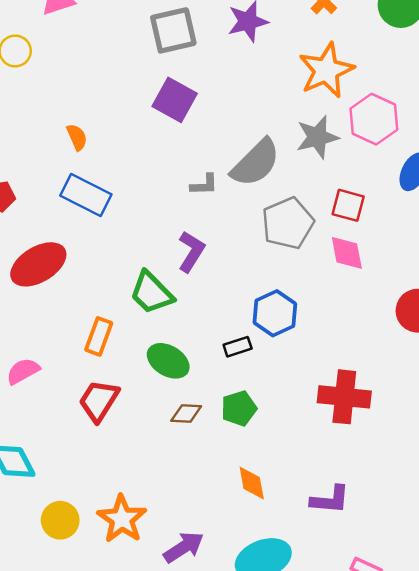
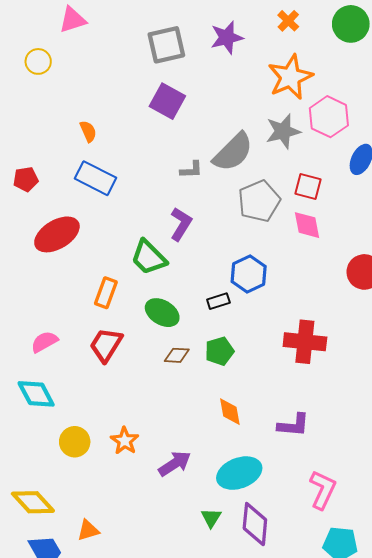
pink semicircle: (23, 371) -> (44, 342), moved
orange star: (122, 519) -> (125, 441), size x0.7

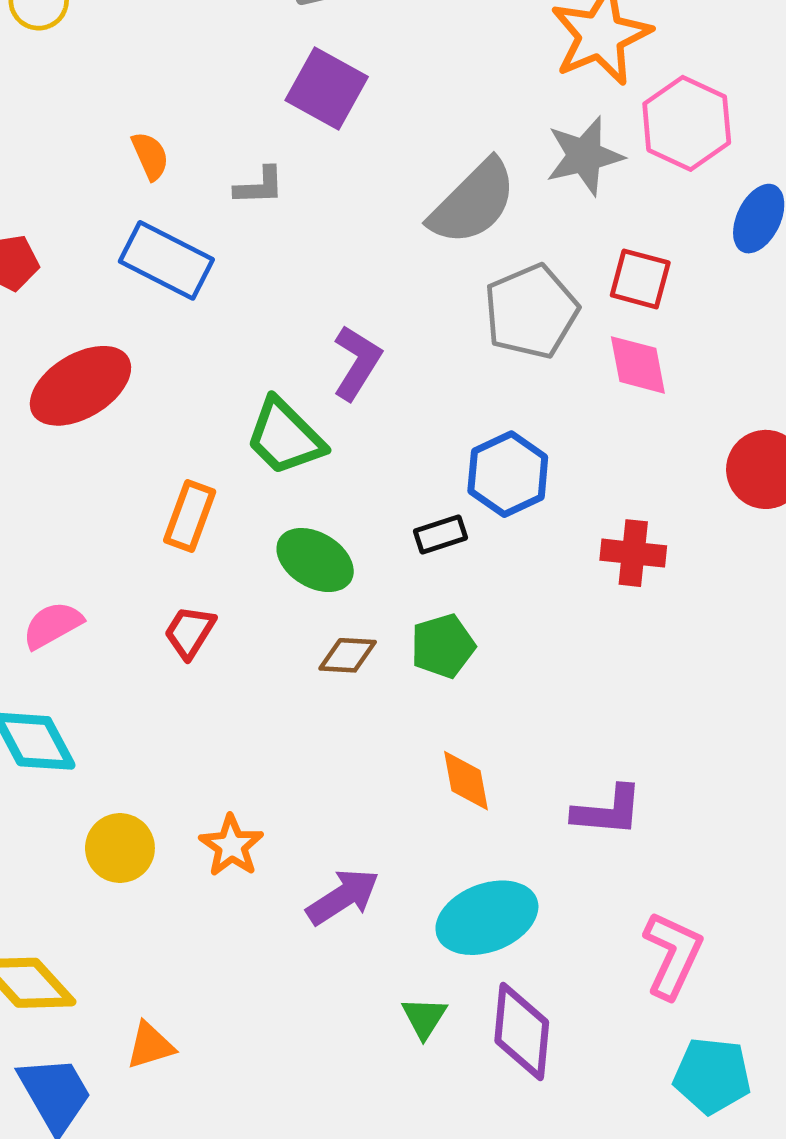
gray L-shape: (191, 170) -> (259, 186), moved
red cross: (305, 342) -> (633, 553), moved, size x0.7
red trapezoid: (106, 345) -> (190, 632), size x0.7

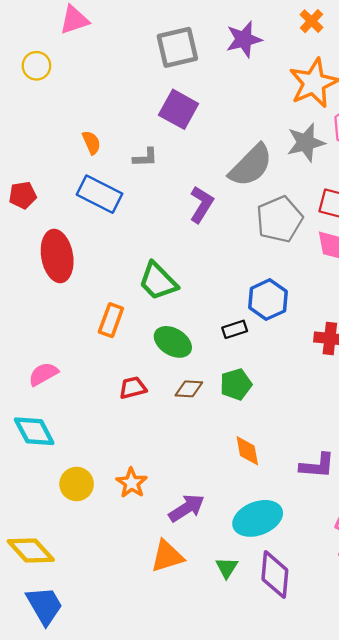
purple L-shape: (357, 363) -> (201, 204), moved
red ellipse: (80, 386) -> (57, 256), turned -69
red trapezoid: (190, 632) -> (133, 388), moved, turned 44
orange triangle: (150, 1045) -> (167, 556), moved, size x1.4

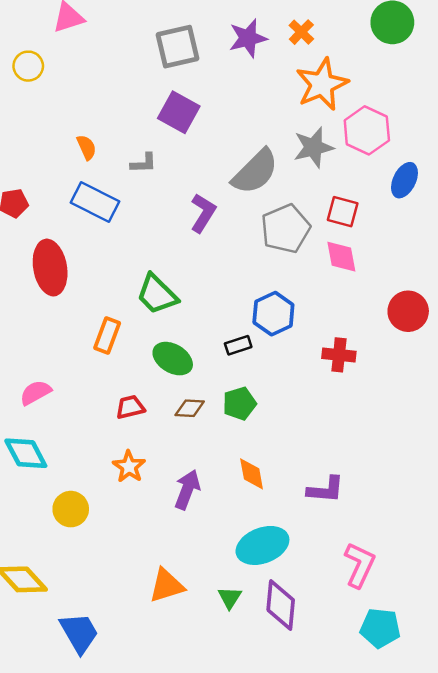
orange cross: (311, 21) -> (301, 32), moved
orange star: (132, 483) -> (129, 467), moved
purple arrow: (187, 508) -> (187, 490), moved, turned -36
blue trapezoid: (44, 605) -> (79, 633), moved

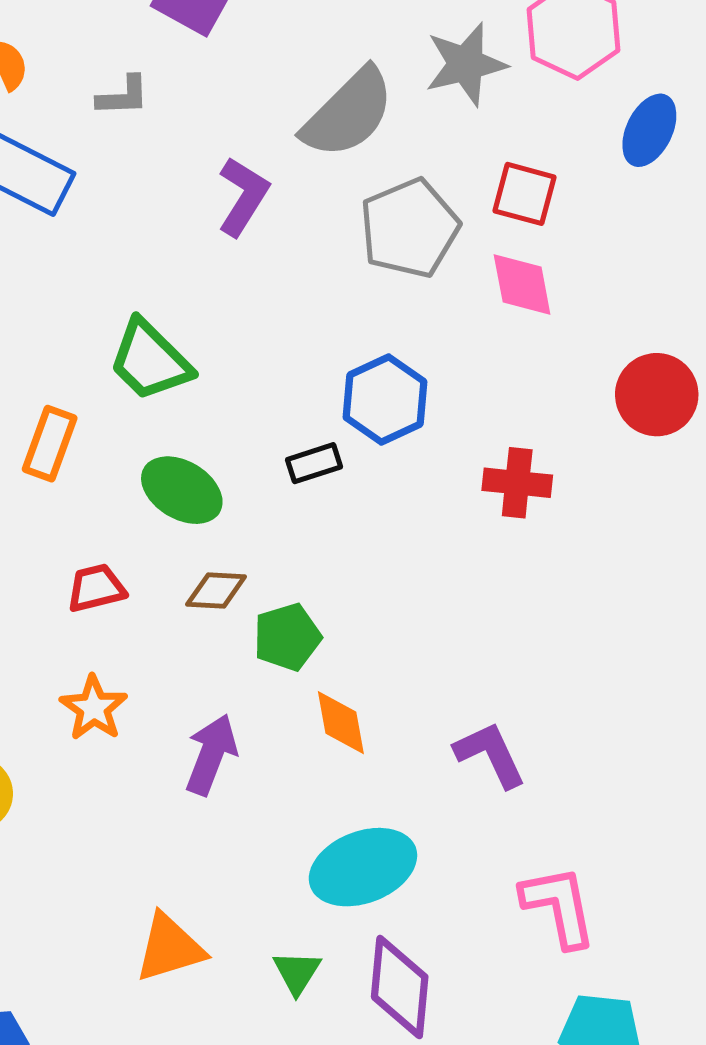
green pentagon: (239, 403) -> (287, 637), moved
purple L-shape: (326, 490) -> (490, 754), turned -120
pink L-shape: (360, 565) -> (559, 906), turned -36

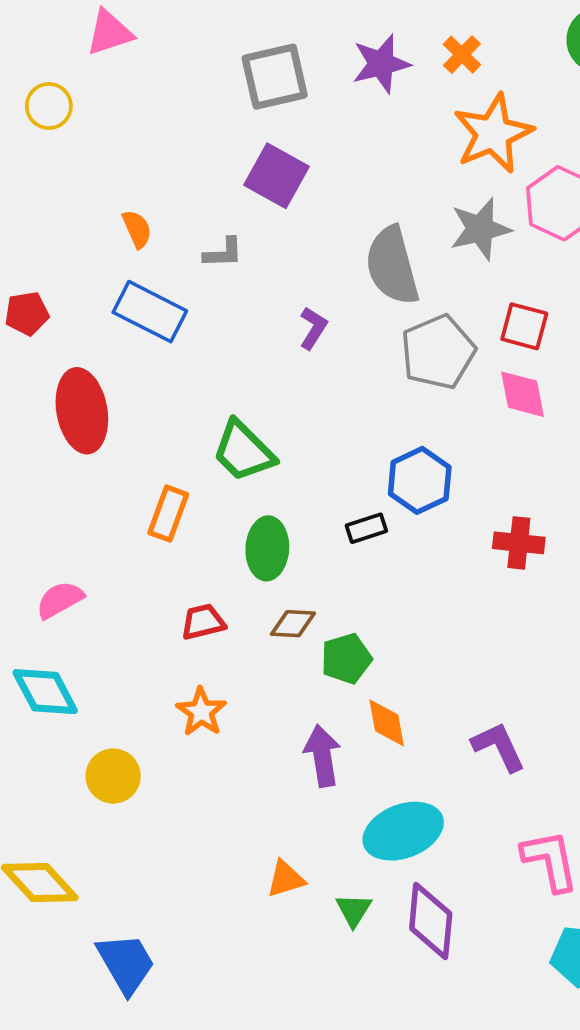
gray semicircle: (348, 113) -> (392, 266), turned 120
purple L-shape: (243, 196) -> (313, 328), size x0.7
green ellipse: (182, 490) -> (267, 548), turned 62
purple arrow: (211, 754) -> (322, 756), moved, turned -30
orange triangle: (170, 948) -> (286, 879), moved, size x0.7

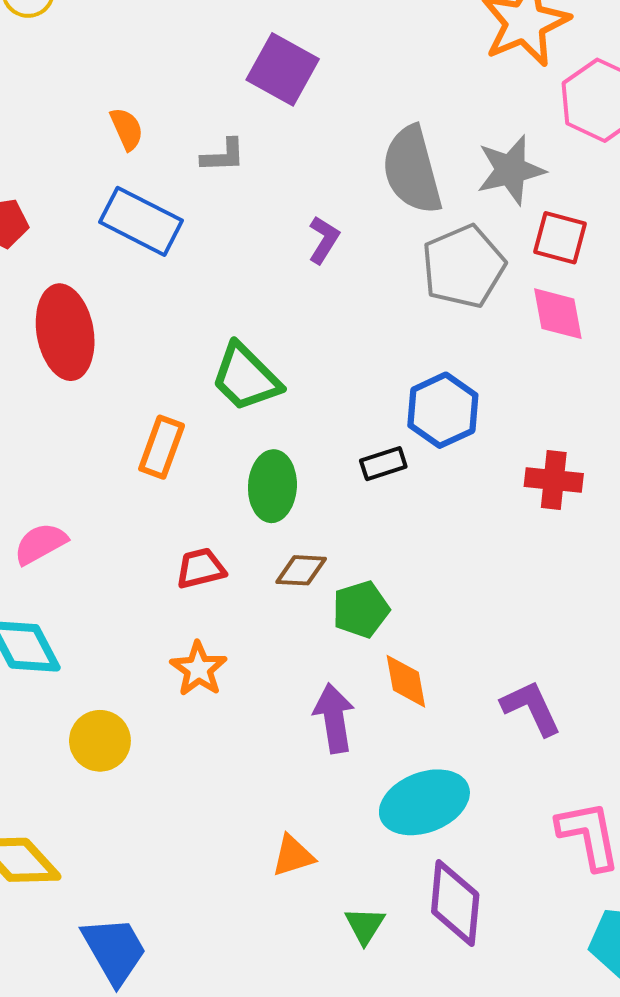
gray star: (480, 229) -> (511, 170), moved
green triangle: (354, 910) -> (365, 926), moved

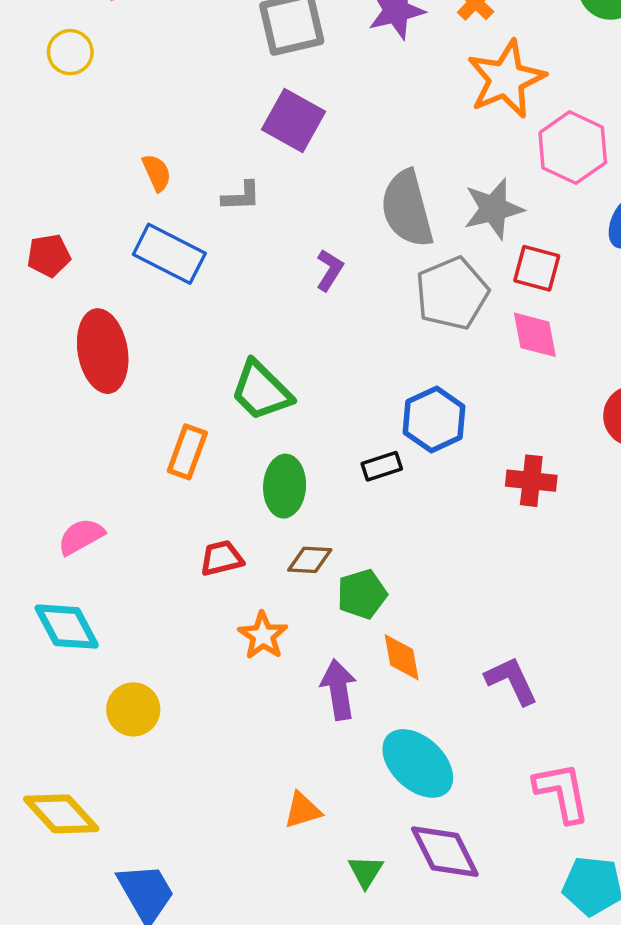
orange star: (199, 669) -> (263, 636), moved
cyan ellipse: (424, 802) -> (418, 763), turned 64
purple diamond: (455, 903) -> (445, 852), turned -32

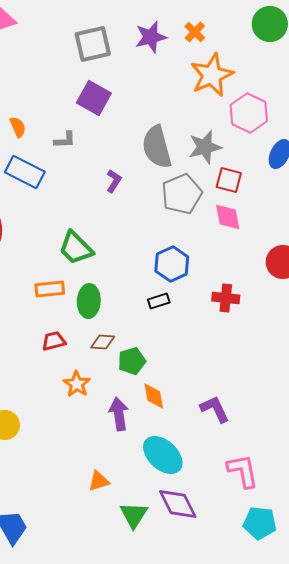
orange rectangle: (187, 452) -> (50, 289), moved, turned 64
black rectangle: (382, 466) -> (159, 301), moved
green triangle: (366, 872) -> (134, 515), size x1.4

